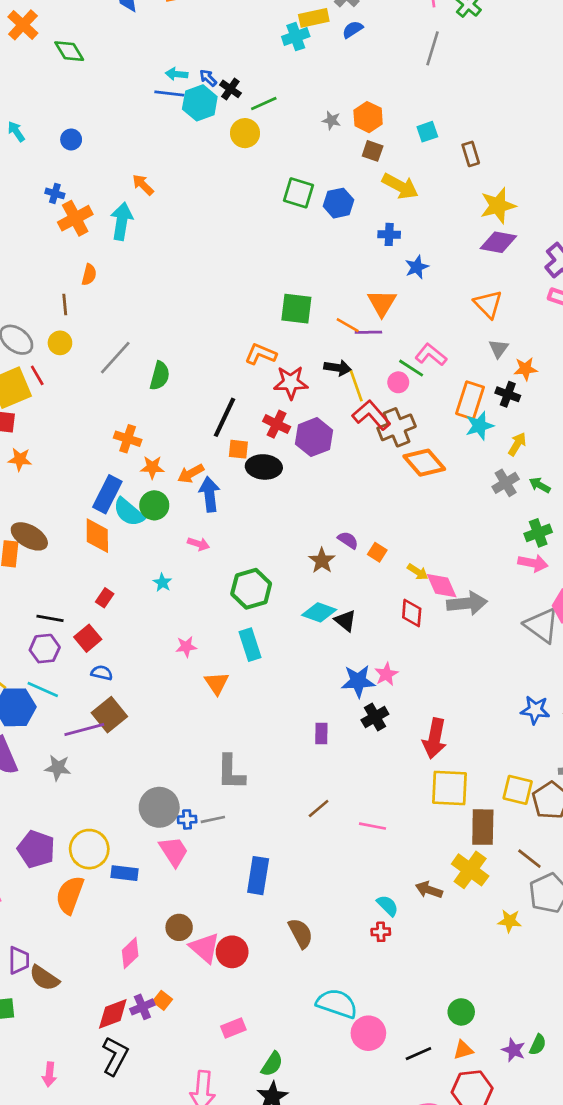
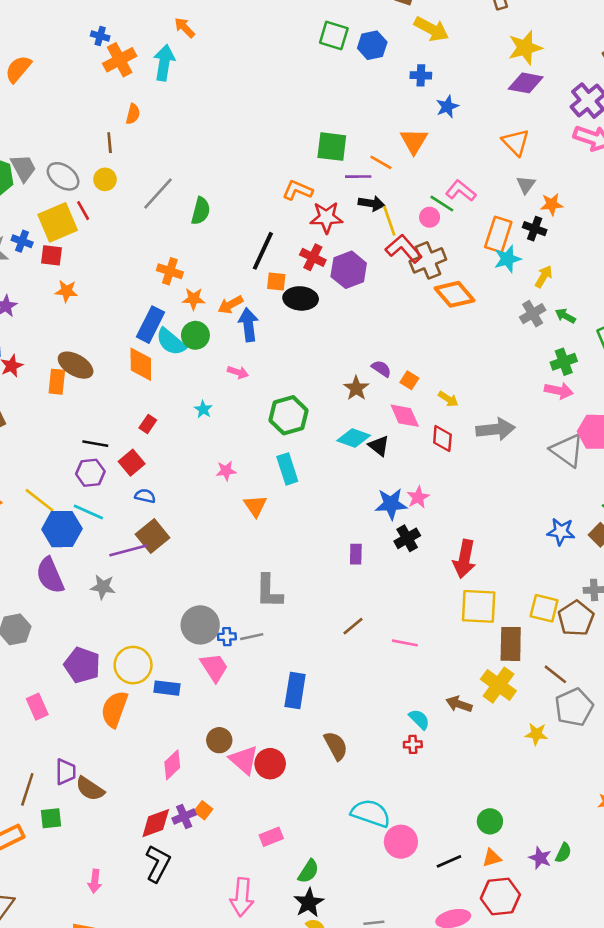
purple line: (368, 332) -> (358, 177), moved
pink diamond: (442, 586) -> (405, 416), moved

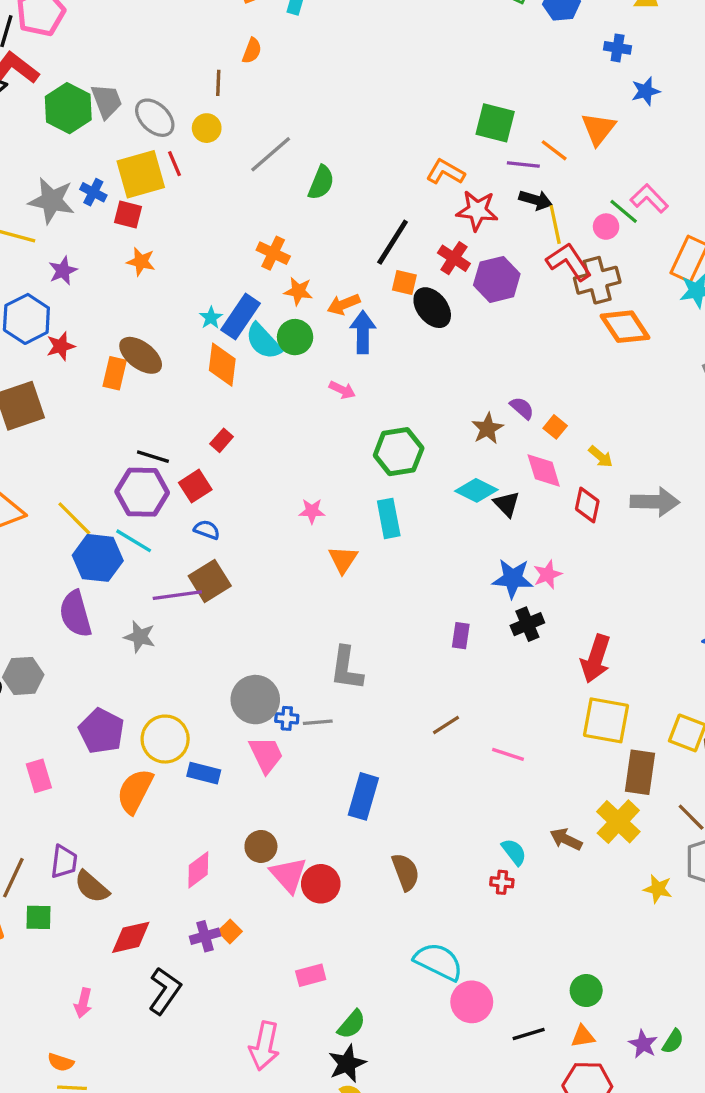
black ellipse: (301, 298) -> (432, 308), turned 40
cyan star: (203, 409) -> (211, 318), moved
purple hexagon: (90, 473) -> (142, 492), size x1.4
red diamond: (156, 823) -> (131, 937), moved

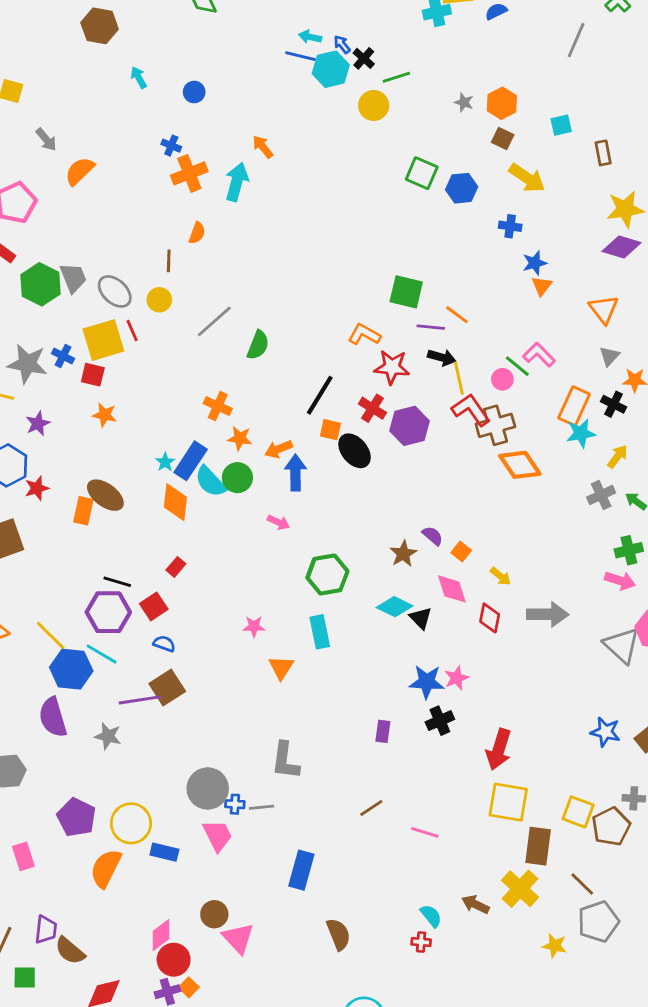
orange triangle: (598, 129) -> (542, 286), moved, size x0.7
red circle: (321, 884) -> (174, 960), moved

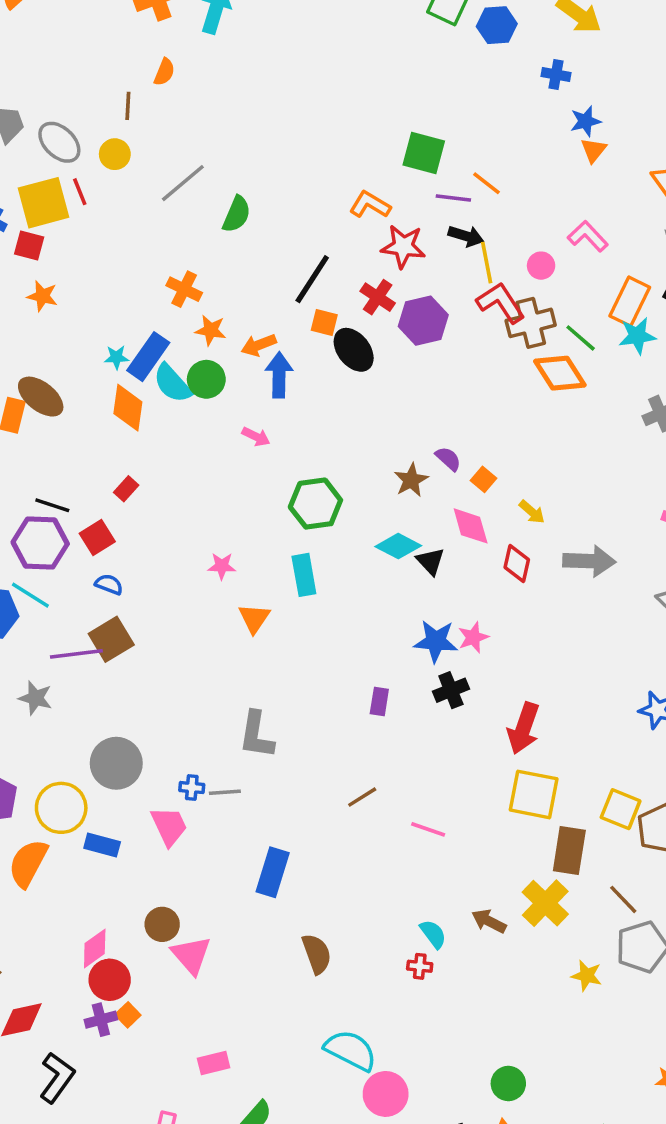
green line: (517, 366) -> (581, 338), moved
cyan star: (165, 462) -> (116, 357), turned 30
gray circle: (208, 788) -> (116, 763), moved

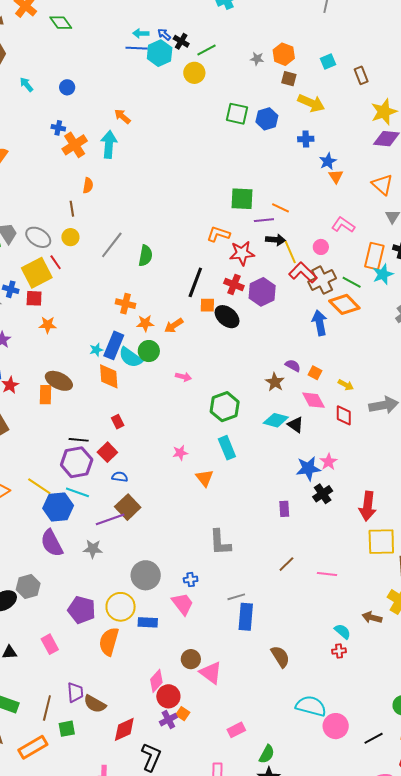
blue arrow: (279, 375) -> (320, 323), moved
red rectangle: (126, 489) -> (118, 422), turned -56
gray line: (225, 792) -> (236, 597), moved

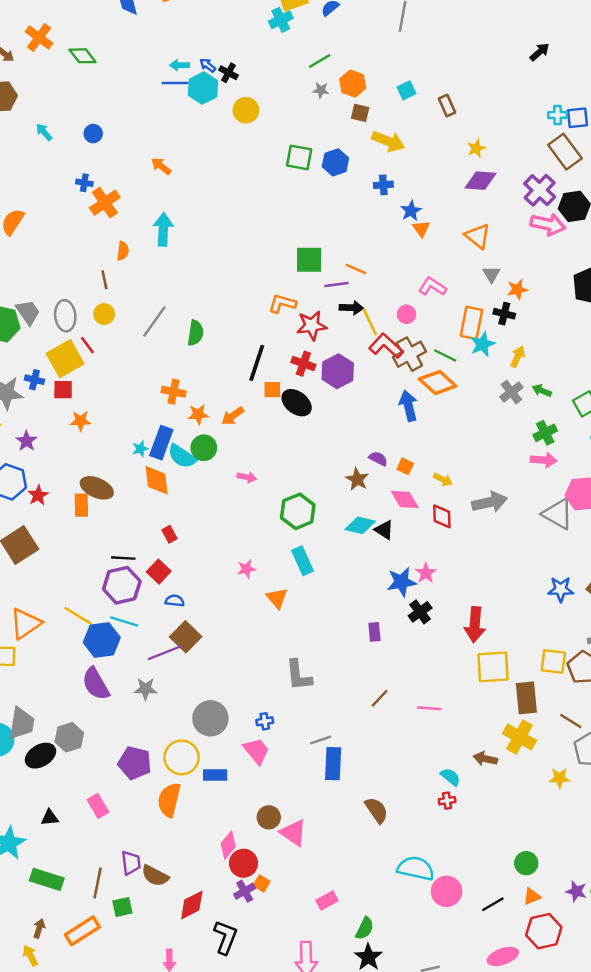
green line: (207, 50) -> (320, 61), moved
yellow star: (384, 112) -> (476, 148), size x0.6
cyan arrow: (109, 144) -> (163, 229), moved
gray ellipse: (38, 237) -> (65, 316), turned 55

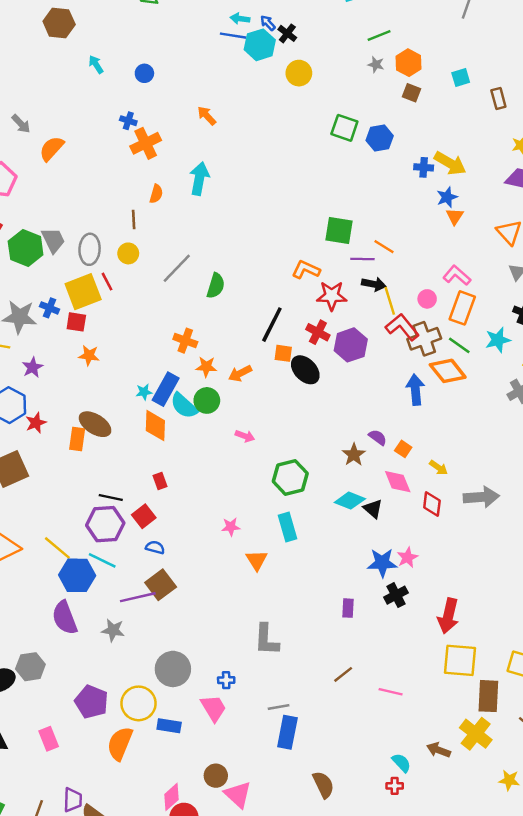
yellow arrow: (388, 141) -> (450, 163), moved
orange rectangle: (472, 323) -> (462, 308), moved

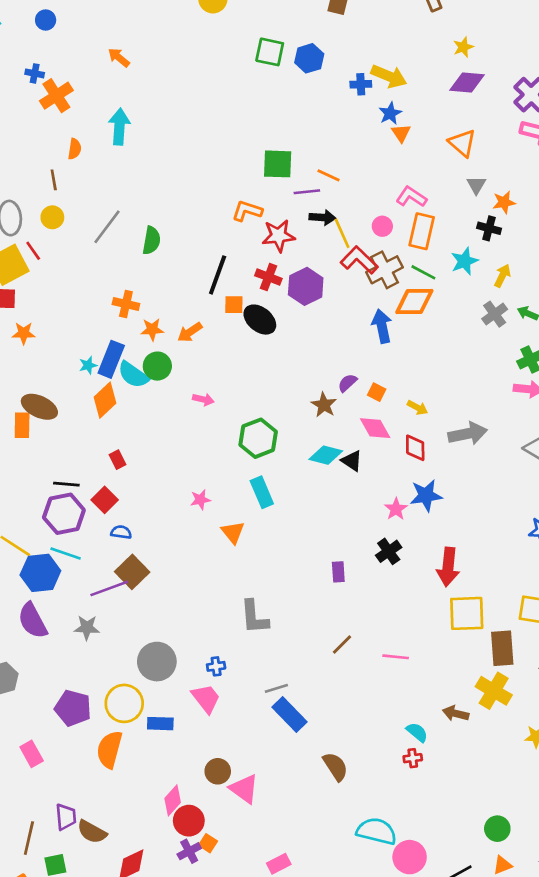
orange diamond: (448, 371) -> (414, 302), turned -45
orange diamond: (155, 426) -> (105, 400), turned 52
purple semicircle: (378, 437) -> (347, 383), turned -72
blue star: (382, 563) -> (426, 495), moved
blue rectangle: (287, 732) -> (289, 715), turned -48

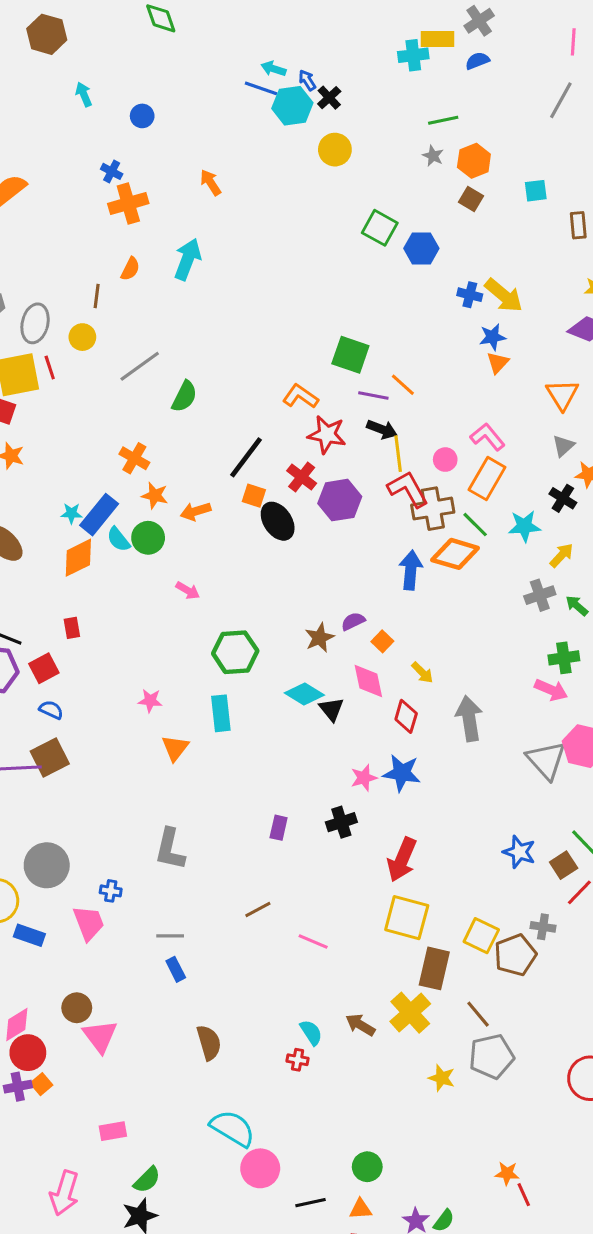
cyan semicircle: (133, 375) -> (118, 539), size x0.7
gray arrow: (468, 434) -> (469, 719), turned -105
blue rectangle: (289, 715) -> (176, 969), size x0.6

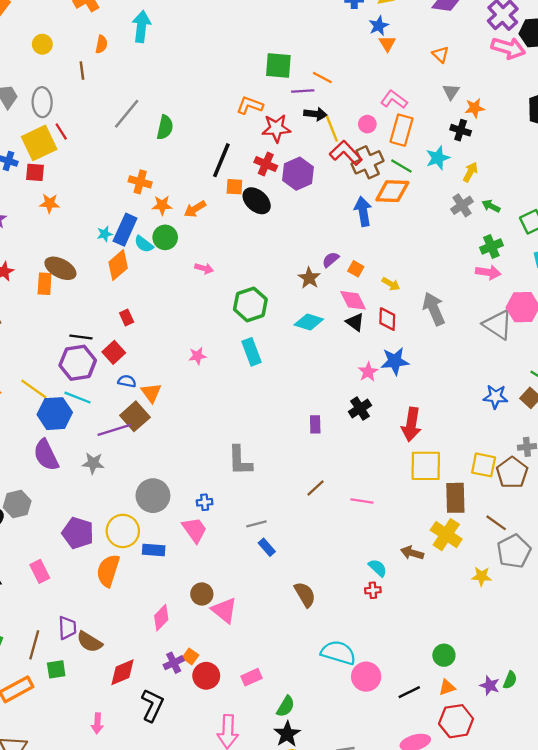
yellow circle: (82, 337) -> (42, 44), moved
orange triangle: (562, 394) -> (441, 55), size x0.7
black triangle: (331, 709) -> (355, 322), moved
orange triangle: (175, 748) -> (151, 393), moved
red circle: (28, 1053) -> (206, 676), moved

